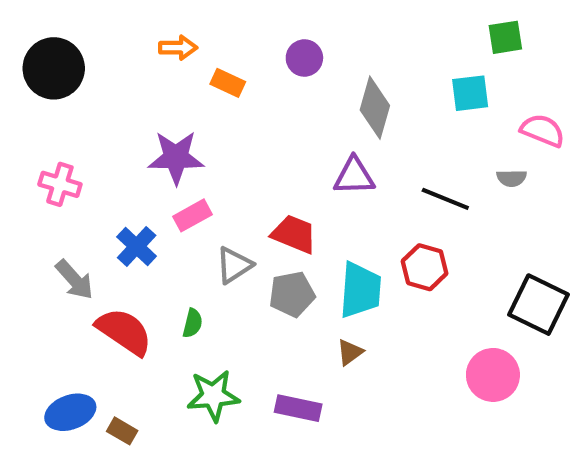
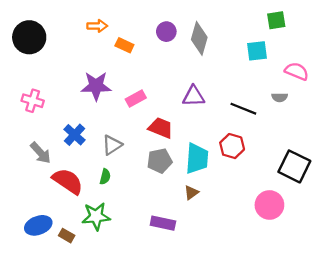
gray diamond: (375, 108) -> (199, 38), moved
pink rectangle: (193, 215) -> (136, 98), moved
gray triangle: (234, 265) -> (112, 145), moved
green star: (213, 396) -> (96, 216), moved

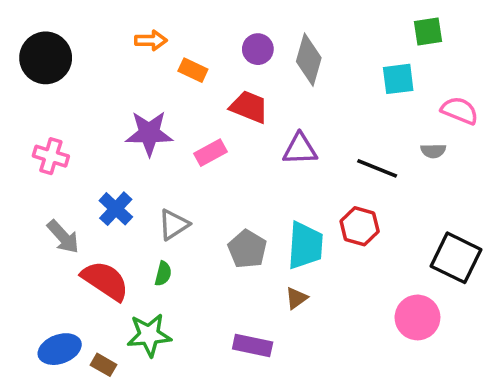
red trapezoid: (161, 128) -> (249, 107), moved
gray pentagon: (160, 161) -> (247, 249), turned -30

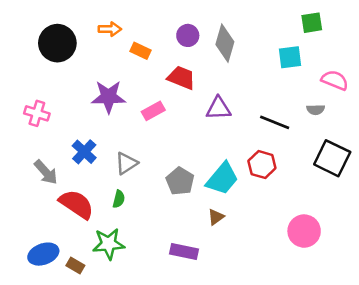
black circle: (46, 58) -> (57, 43), moved
cyan trapezoid: (305, 246) -> (222, 179), turned 36
black square: (456, 258) -> (332, 158), moved

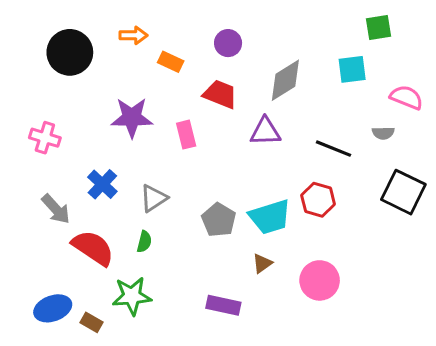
gray diamond: (225, 43) -> (285, 80), moved, turned 42
pink rectangle: (153, 111) -> (186, 135), turned -75
cyan trapezoid: (222, 179) -> (270, 217), turned 33
pink circle: (304, 231) -> (320, 280), moved

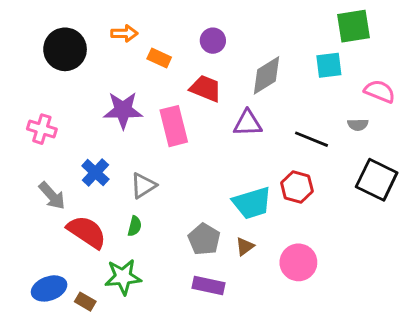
green square: (379, 28) -> (353, 26), size x1.4
pink rectangle: (186, 135) -> (174, 126), size x1.5
gray pentagon: (219, 220) -> (204, 239), moved

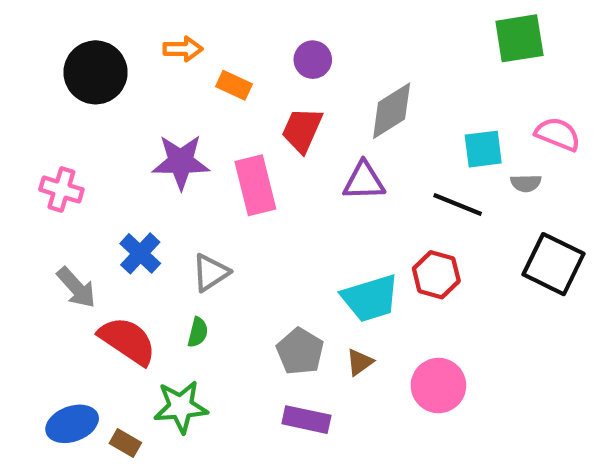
cyan square: (329, 65) -> (483, 149), moved
red trapezoid: (206, 88) -> (302, 130), turned -88

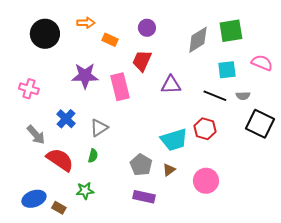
green square: (519, 38) -> (231, 31), moved
gray diamond: (392, 111) -> (198, 40), moved
gray semicircle: (526, 183) -> (243, 96), moved
green star: (181, 407) -> (85, 191), size x0.7

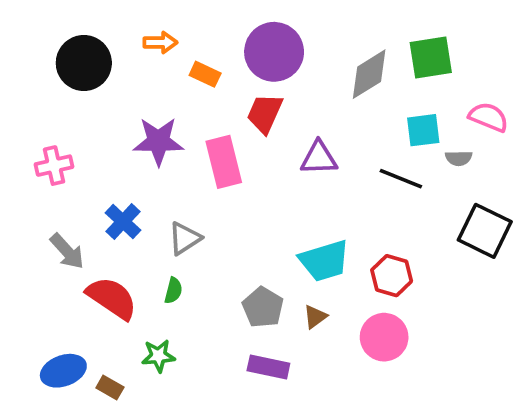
purple circle: (147, 28) -> (274, 52), size x1.8
pink cross: (29, 89) -> (54, 166), turned -30
gray semicircle: (243, 96) -> (459, 158), moved
red hexagon: (205, 129) -> (392, 276), moved

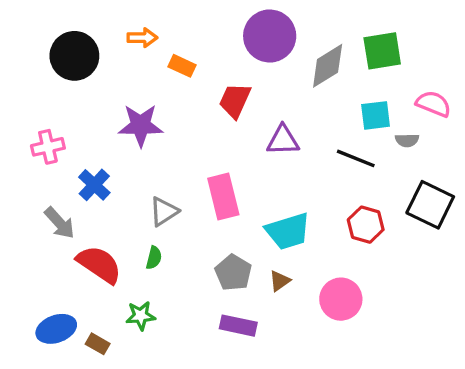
purple circle: (274, 52) -> (270, 36), moved
pink rectangle: (224, 162) -> (223, 196), moved
blue cross: (123, 222) -> (94, 185), moved
red hexagon: (392, 276) -> (366, 225), moved

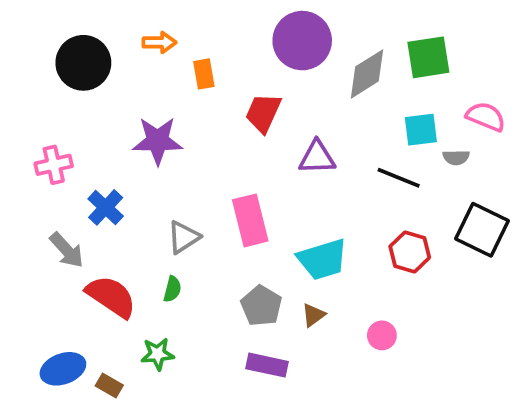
orange rectangle: (182, 66) -> (204, 74), turned 55
pink circle: (341, 299) -> (382, 335), size x0.6

